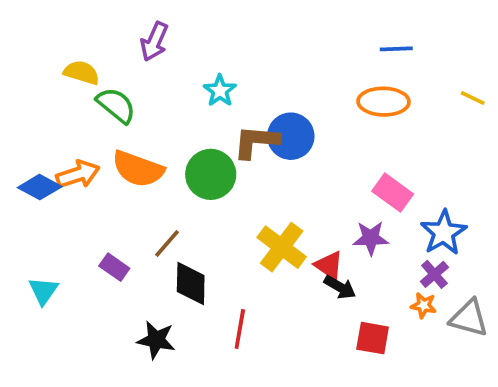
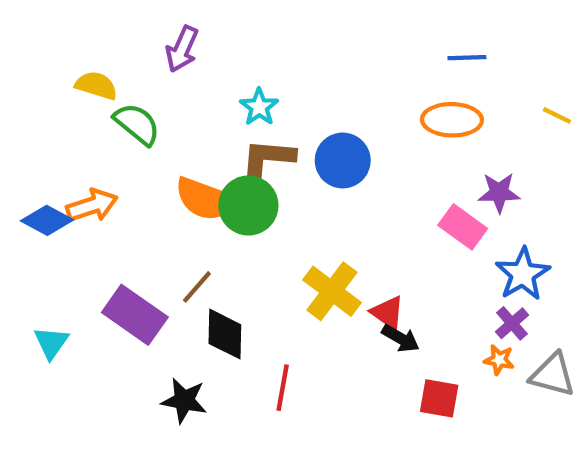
brown L-shape: (256, 142) -> (268, 158), moved
orange semicircle: (138, 169) -> (206, 199), moved
purple star: (371, 238) -> (499, 193), moved
purple rectangle: (114, 267) -> (135, 315), size x1.8

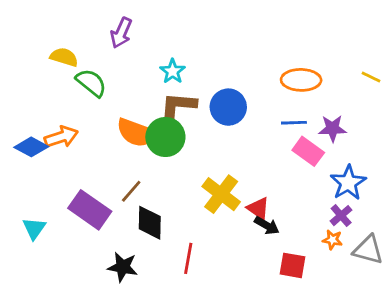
blue line: (467, 58) -> (294, 123), moved

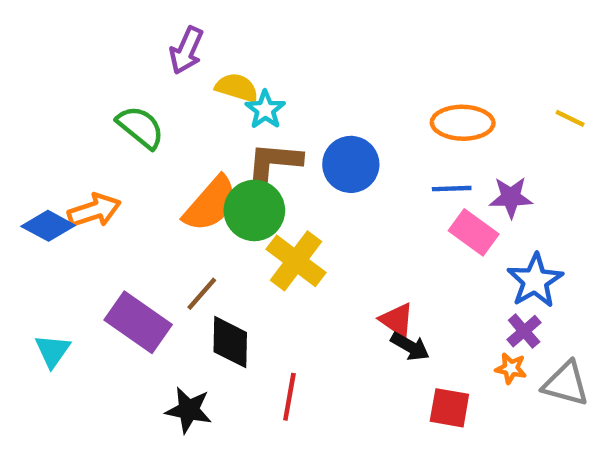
yellow semicircle: (64, 57) -> (237, 88), moved
orange semicircle: (137, 133) -> (210, 204), turned -69
yellow cross: (221, 194) -> (296, 261), moved

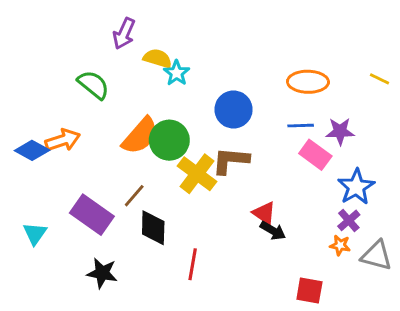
brown L-shape: (274, 162) -> (231, 161), moved
red square: (449, 408) -> (309, 291), moved
black star: (189, 410) -> (102, 273), moved

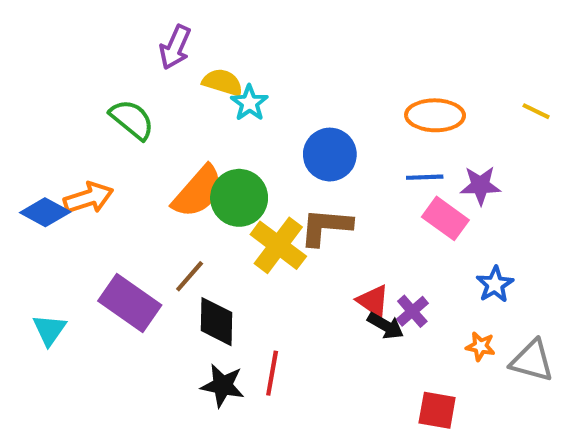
blue star: (356, 187) -> (495, 284), moved, size x0.7
purple cross: (349, 220) -> (412, 311), moved
black star: (102, 273) -> (223, 386), moved

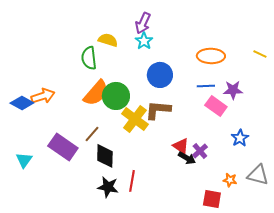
purple arrow: (175, 47) -> (143, 23), moved
cyan star: (249, 103) -> (144, 41), moved
green semicircle: (132, 119) -> (89, 58), moved, turned -135
orange star: (480, 346) -> (230, 180), moved

